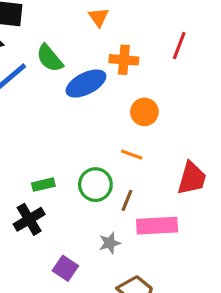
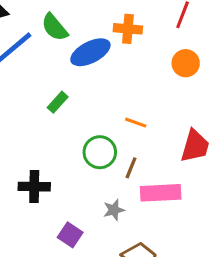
orange circle: (144, 112) -> (186, 63), moved
green rectangle: (43, 185) -> (58, 102), moved, turned -35
black cross: (29, 219) -> (34, 187), turned 32

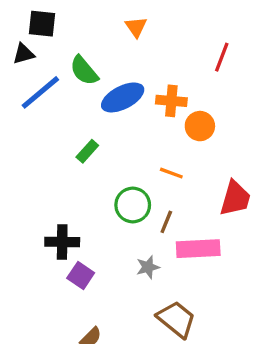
orange cross: (128, 29) -> (171, 101), moved
orange circle: (186, 63) -> (200, 126), moved
purple square: (70, 235) -> (81, 276), moved

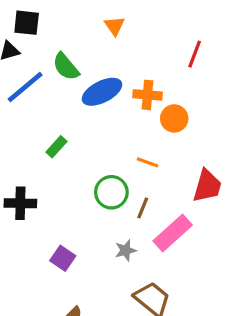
green rectangle: (87, 151) -> (56, 147), moved
black cross: (62, 242) -> (20, 203), moved
pink rectangle: (198, 249) -> (173, 233), turned -39

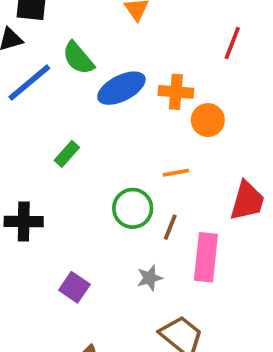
orange line: (148, 162) -> (176, 173), turned -30
pink rectangle: (173, 233) -> (206, 257), turned -42

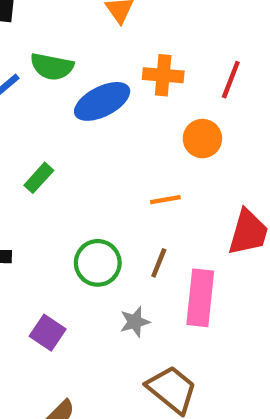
red line: (232, 43) -> (231, 80), moved
green semicircle: (78, 58) -> (52, 67), turned -39
orange cross: (176, 92) -> (163, 75), moved
green circle: (133, 208) -> (98, 263), moved

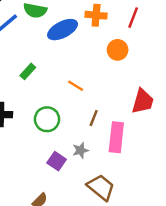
orange line: (165, 200) -> (76, 86), moved, turned 42
green circle: (98, 263) -> (47, 119), moved
purple square: (48, 333) -> (57, 161), moved

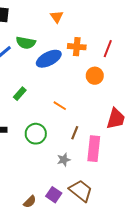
purple square: (57, 161) -> (54, 195), moved

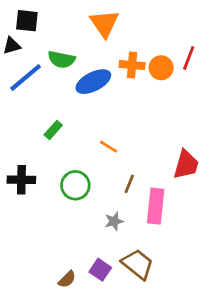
orange triangle: (57, 17) -> (104, 24), size x1.6
red line: (108, 49) -> (189, 58), moved
orange circle: (95, 76) -> (161, 68), moved

